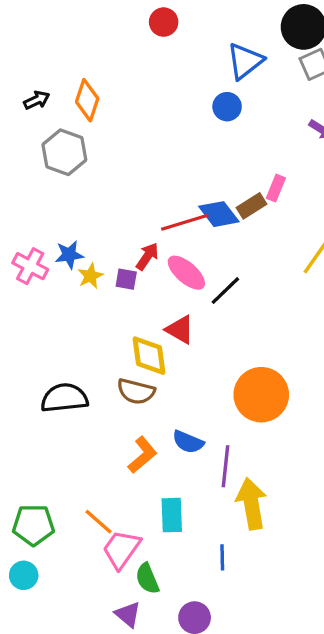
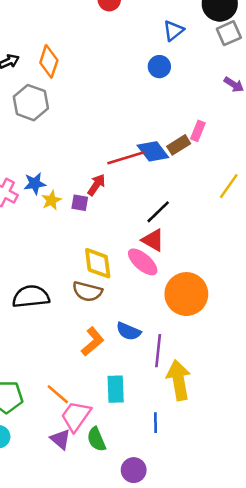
blue triangle: (245, 61) -> (174, 31), size x0.7
pink ellipse: (186, 273) -> (143, 262), moved
red triangle: (180, 330) -> (153, 240), moved
purple triangle: (128, 614) -> (60, 439), moved

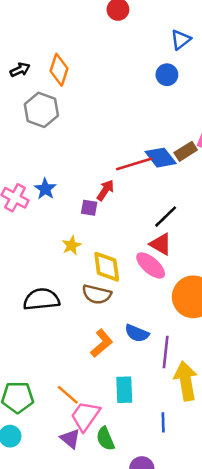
blue star: (35, 184) -> (45, 189), turned -30
yellow star: (51, 200) -> (72, 245), moved

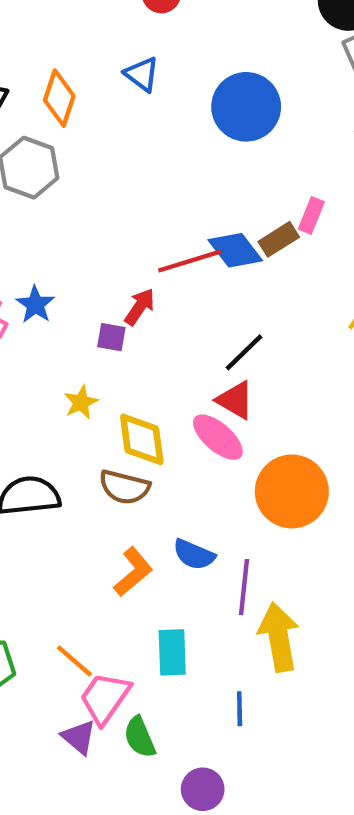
blue triangle: (181, 40) -> (142, 74), moved, turned -45
blue circle: (167, 75) -> (246, 107), size x1.8

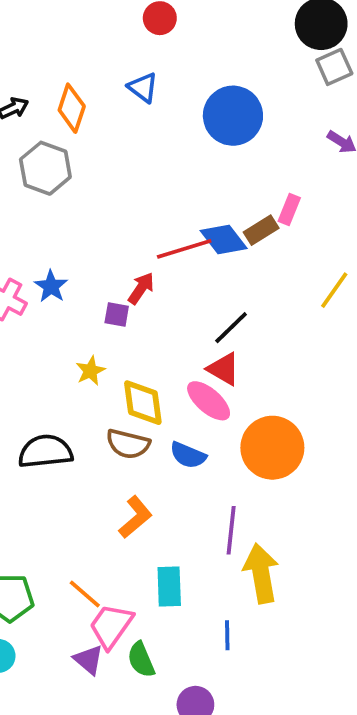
blue semicircle: (194, 555) -> (188, 455), moved

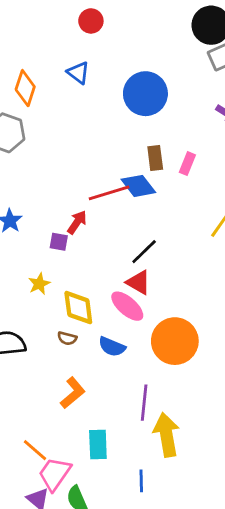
brown rectangle: (261, 230) -> (155, 158), moved, turned -65
brown semicircle: (128, 444) -> (67, 338), size x0.6

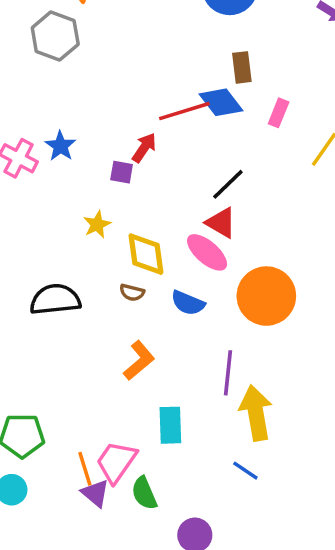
pink rectangle: (187, 164) -> (279, 113), moved
orange line: (35, 450) -> (85, 469), moved, turned 32
blue line: (141, 481) -> (245, 471), moved, turned -55

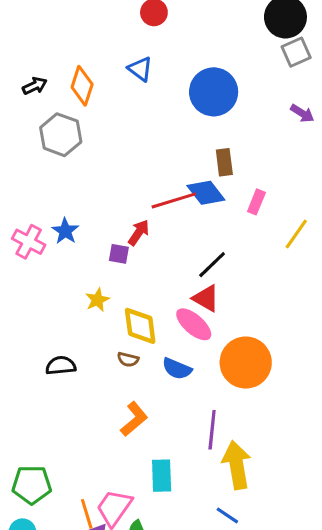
black semicircle: (55, 299) -> (61, 366), size x0.7

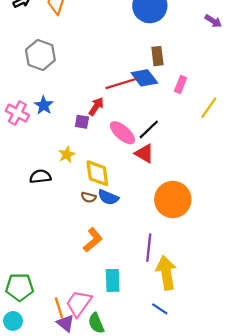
gray hexagon: (61, 135) -> (40, 55), moved
pink ellipse: (194, 324) -> (122, 133), moved
black semicircle: (61, 366) -> (40, 176), moved
blue semicircle: (177, 369) -> (108, 197), moved

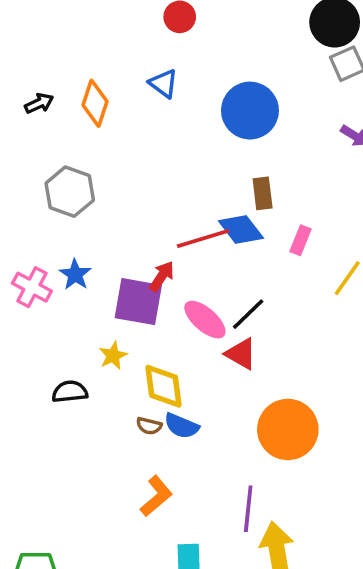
purple square: (82, 122) -> (138, 302), size x2.0

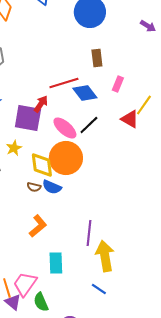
blue diamond: (241, 229) -> (85, 93), moved
red triangle: (241, 354) -> (130, 119), moved
orange circle: (288, 429) -> (66, 158), moved

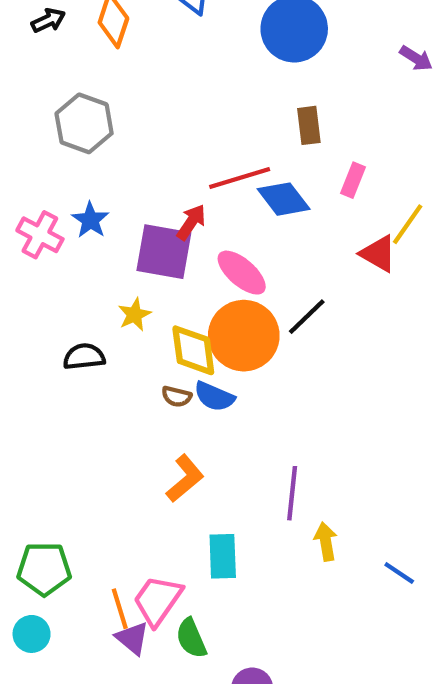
black line: (89, 125) -> (307, 317), moved
yellow arrow: (105, 256) -> (326, 542), size x0.6
blue line: (99, 289) -> (399, 573), moved

